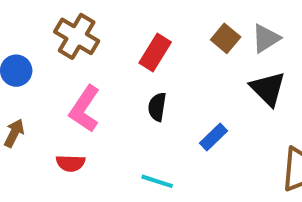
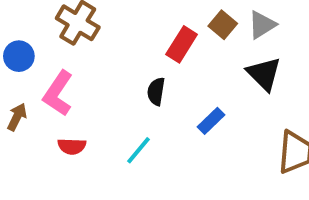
red rectangle: (155, 52) -> (182, 44), moved
pink L-shape: (85, 109) -> (58, 93), moved
cyan line: (157, 181) -> (138, 150), moved, turned -68

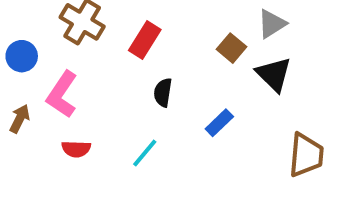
brown square: (223, 25) -> (231, 48), moved
red rectangle: (182, 44) -> (145, 40), moved

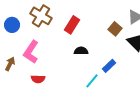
blue circle: (22, 56) -> (12, 25), moved
black semicircle: (163, 92) -> (81, 51), turned 80
cyan line: (145, 153) -> (92, 81), moved

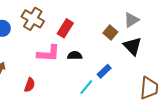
pink L-shape: (31, 52) -> (48, 53), moved, turned -120
red semicircle: (38, 79) -> (30, 85), turned -72

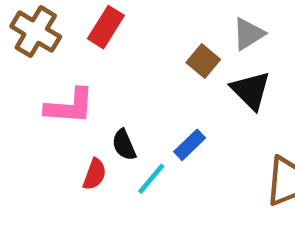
red rectangle: (65, 28) -> (106, 27), moved
black semicircle: (75, 56) -> (124, 145), moved, turned -112
red semicircle: (30, 85) -> (95, 174), moved

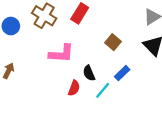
brown square: (203, 61) -> (113, 42), moved

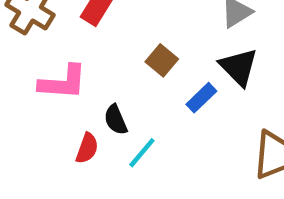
blue rectangle: (122, 73) -> (201, 98), moved

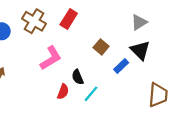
pink L-shape: (63, 82) -> (51, 58), turned -35

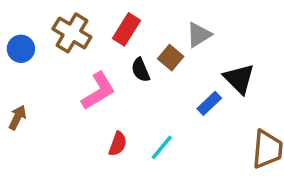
gray triangle: (139, 22) -> (199, 35), moved
brown square: (101, 47) -> (171, 58), moved
black semicircle: (78, 77) -> (141, 70), moved

